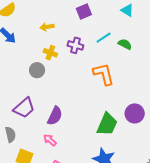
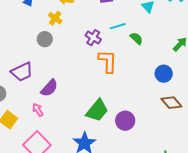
purple cross: (75, 45) -> (93, 38), moved
yellow cross: (50, 53) -> (55, 18), moved
purple circle: (135, 113) -> (125, 121), moved

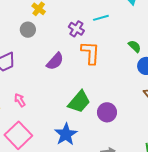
green semicircle: (136, 38) -> (135, 46), moved
purple semicircle: (49, 88) -> (55, 61), moved

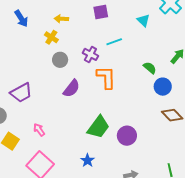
gray circle: (28, 30) -> (60, 60), moved
blue star: (66, 134) -> (87, 160), size x0.6

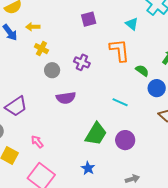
yellow arrow: (61, 19) -> (33, 27), moved
cyan line: (114, 42) -> (120, 102), moved, turned 49
orange L-shape: (106, 77) -> (120, 50), moved
purple semicircle: (71, 88) -> (66, 98), turned 48

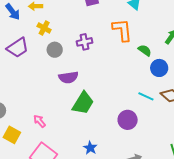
purple cross: (82, 62) -> (84, 42), turned -35
cyan line: (120, 102) -> (146, 96), moved
purple trapezoid: (16, 106) -> (18, 48), moved
green trapezoid: (96, 134) -> (83, 103), moved

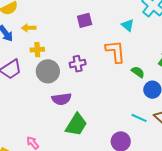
yellow cross: (44, 28) -> (37, 50), turned -32
gray circle: (55, 50) -> (48, 71), size x1.5

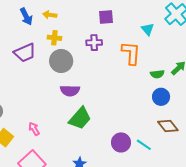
purple cross: (78, 64) -> (94, 43), moved
green semicircle: (138, 72) -> (157, 74), moved, turned 128
cyan line: (139, 118) -> (144, 145), moved

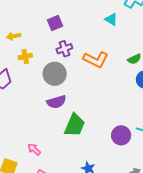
purple square: (106, 17) -> (55, 23), moved
orange L-shape: (131, 53) -> (96, 60), moved, turned 130
gray circle: (61, 61) -> (55, 74), moved

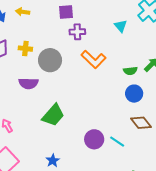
purple cross: (64, 49) -> (77, 32), moved
yellow cross: (25, 57) -> (25, 49), moved
purple semicircle: (56, 102) -> (28, 83), moved

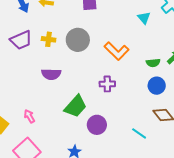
purple cross: (77, 32) -> (107, 84), moved
gray circle: (50, 60) -> (78, 40), moved
purple circle: (94, 139) -> (97, 125), moved

